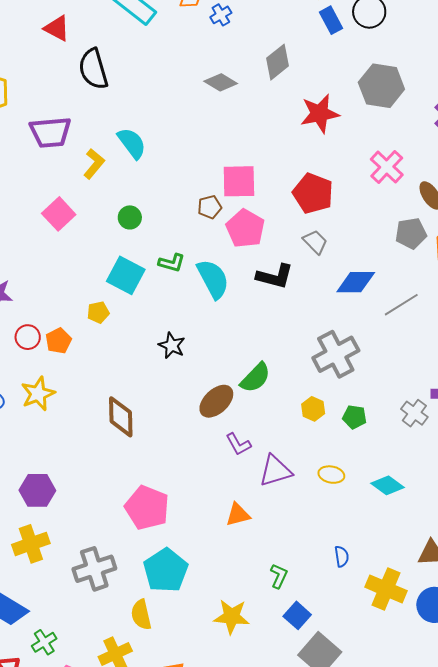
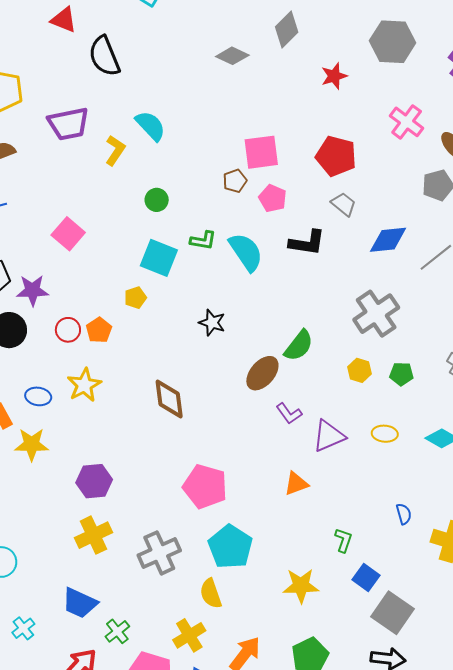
red star: (320, 114) -> (334, 76), size x0.7
pink square: (59, 214) -> (68, 234), moved
pink pentagon: (245, 228) -> (273, 198), size x0.7

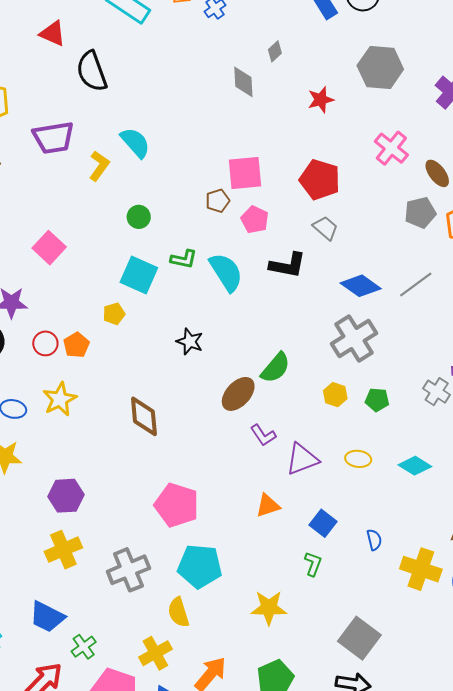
gray diamond: (287, 29) -> (275, 51), size x0.6
gray diamond: (232, 56) -> (243, 82), moved, turned 60
blue diamond: (388, 240) -> (361, 286), moved, turned 39
cyan pentagon: (230, 547) -> (200, 566), turned -30
blue square: (366, 577) -> (323, 523), moved

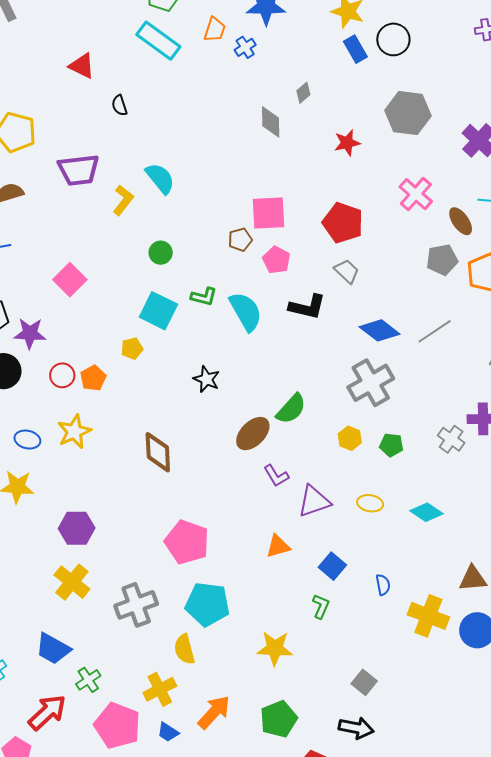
black semicircle: (92, 71) -> (119, 105), size x0.5
yellow cross: (63, 550) -> (72, 582), turned -30
gray square: (359, 638) -> (364, 682), size x0.6

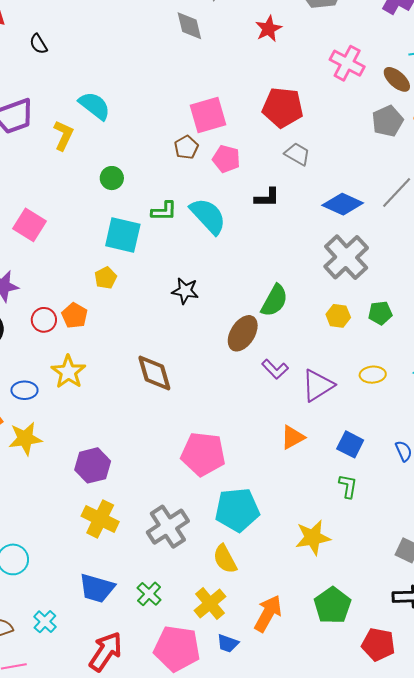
black L-shape: (307, 307) -> (267, 198), size x0.7
green cross: (88, 680) -> (149, 594), moved

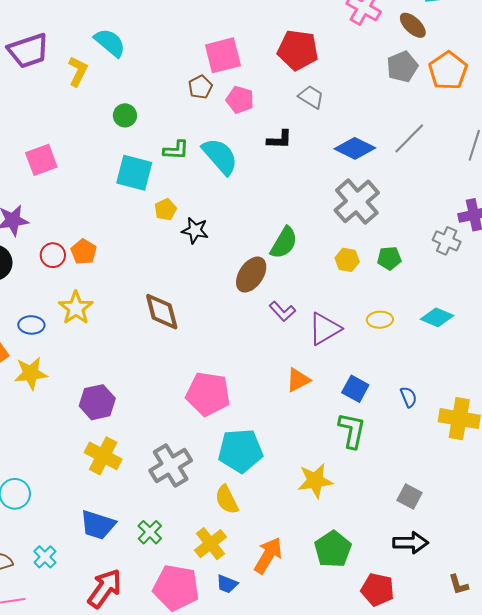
pink square: (30, 225) -> (41, 160), turned 36
yellow pentagon: (106, 278) -> (166, 210), moved
green L-shape: (348, 486) -> (352, 430), size x1.5

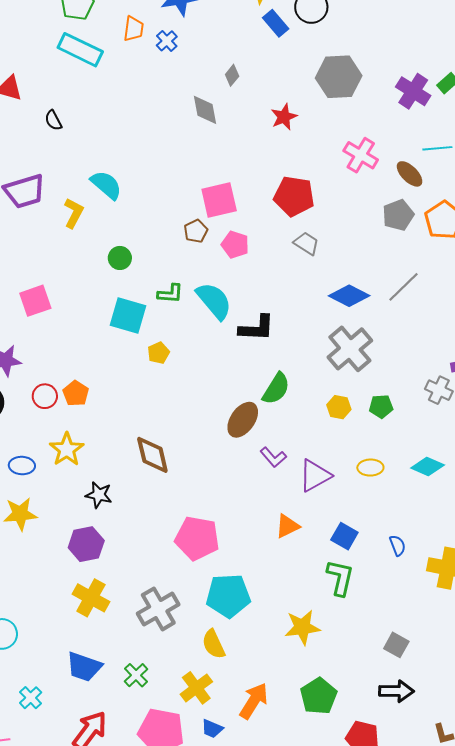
black L-shape: (280, 140) -> (257, 328), moved, size x1.4
black star: (195, 230) -> (99, 495), moved

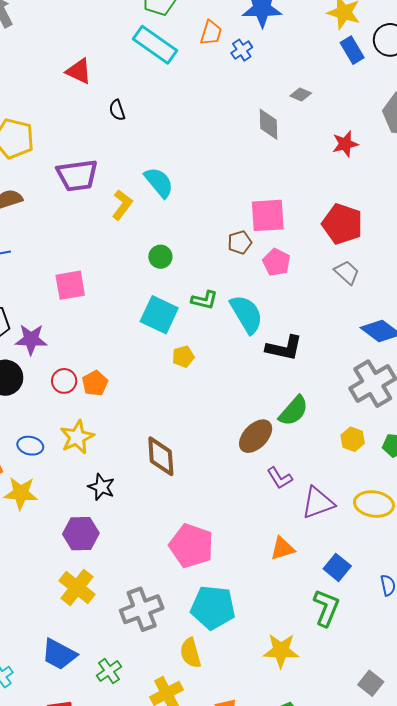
gray diamond: (232, 75) -> (301, 95), turned 65
yellow ellipse: (370, 468) -> (374, 504), size x1.5

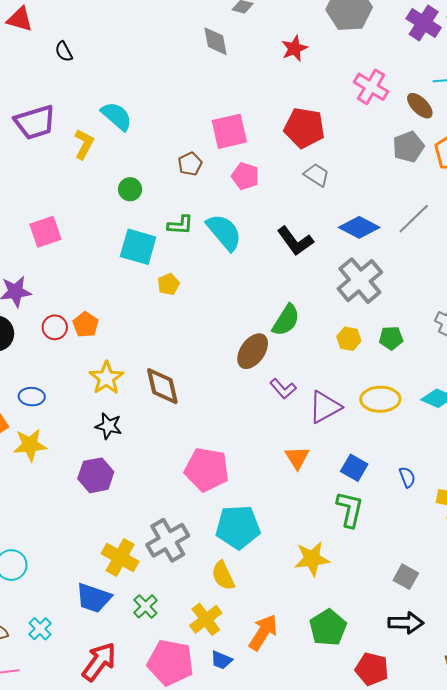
brown pentagon: (240, 242) -> (190, 164), moved
black L-shape: (284, 348) -> (295, 241), moved, turned 51
yellow star: (77, 437) -> (106, 378), moved
orange triangle: (282, 548) -> (297, 458), turned -36
yellow cross: (77, 587) -> (120, 558), moved

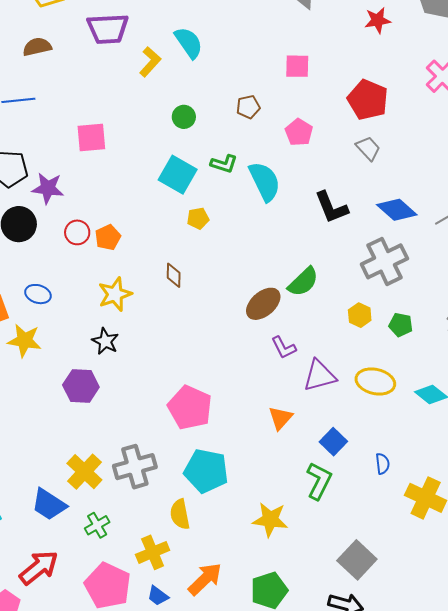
pink square: (229, 131) -> (297, 66), moved, size x0.7
brown diamond: (162, 386) -> (174, 275), moved, size x0.6
gray square: (406, 577) -> (357, 560), size x1.5

